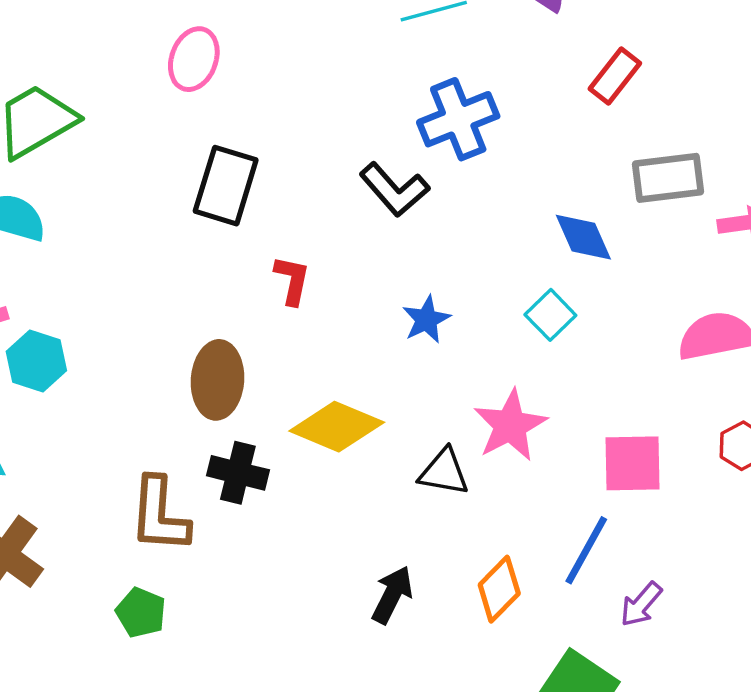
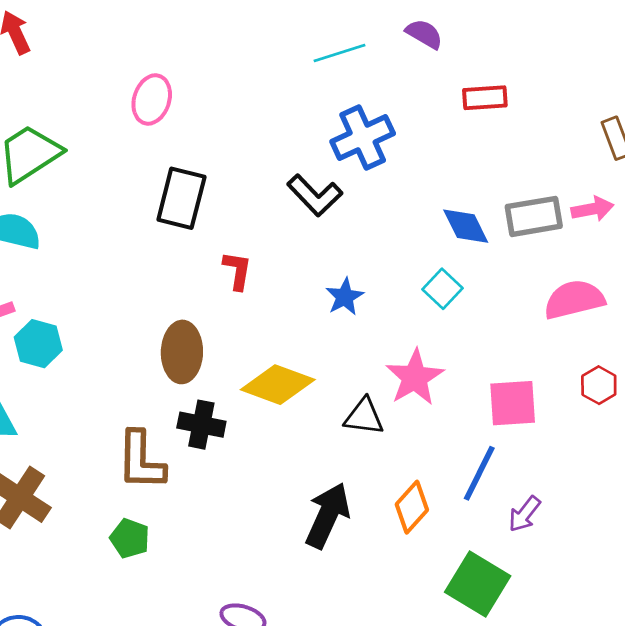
red rectangle: (615, 76) -> (485, 98), turned 51
gray rectangle: (668, 178) -> (534, 216), moved
black arrow: (392, 595) -> (328, 515), size x1.4

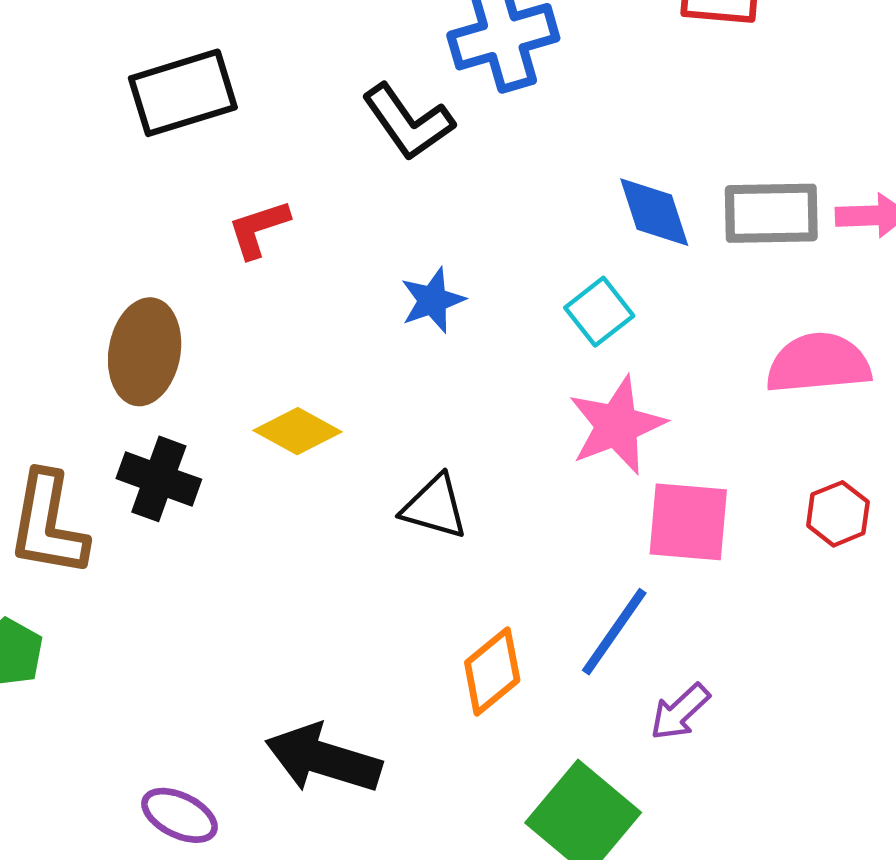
black rectangle: (181, 198) -> (183, 93), turned 50
red L-shape: (237, 271) -> (258, 229), turned -126
pink star: (415, 377) -> (617, 425), moved
yellow diamond: (278, 385) -> (297, 431), size x0.7
black arrow: (328, 515) -> (323, 759), moved, turned -106

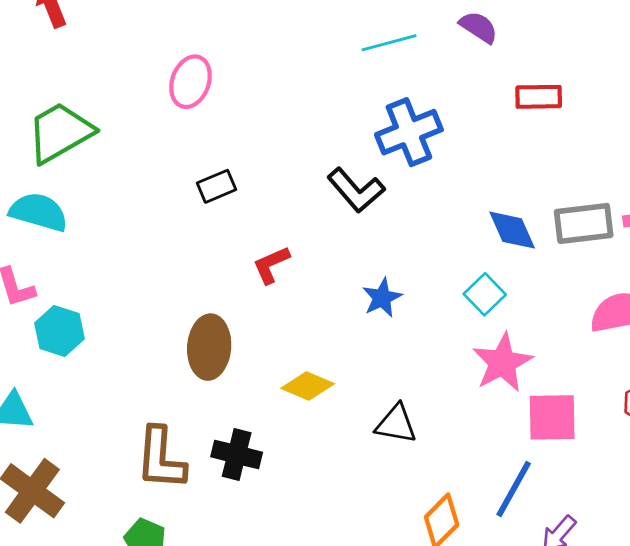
black rectangle: (183, 93) -> (216, 186), size x0.6
black cross: (159, 479) -> (237, 455), moved

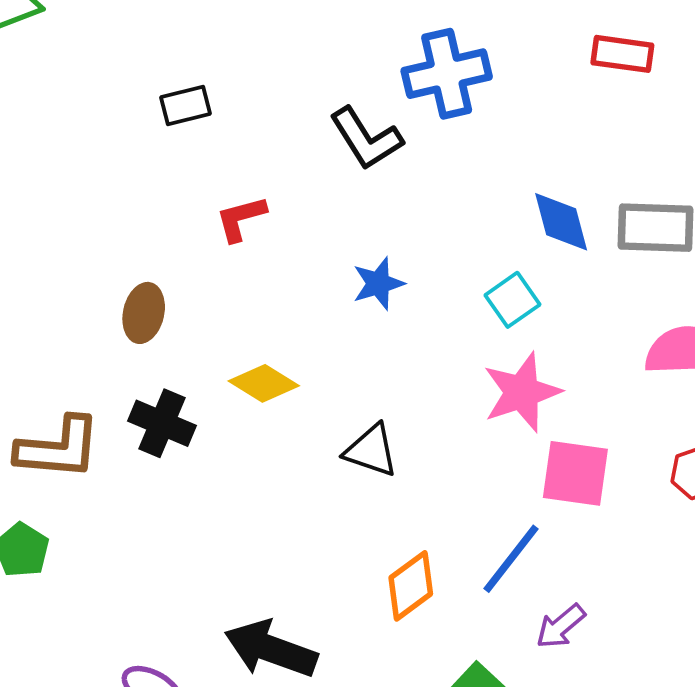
brown ellipse: (209, 347) -> (144, 313), size x0.7
black cross: (237, 455) -> (162, 423), moved
brown L-shape: (161, 458) -> (58, 448), turned -98

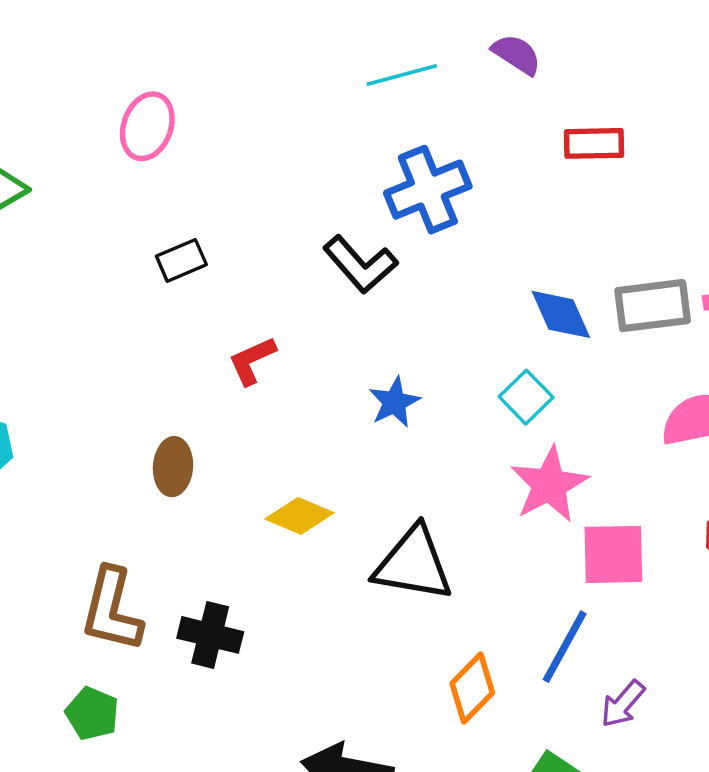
black cross: (162, 423) -> (210, 635), moved
brown L-shape: (58, 448) -> (112, 610), turned 108
black triangle: (371, 450) -> (413, 564), size x1.5

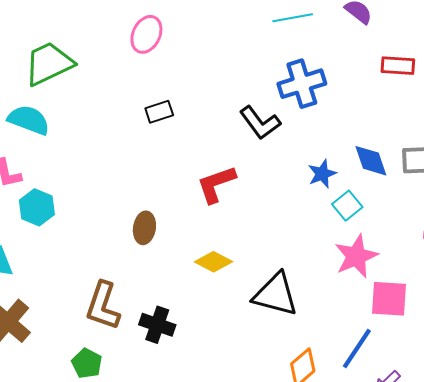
red L-shape: (252, 361) -> (216, 184), moved, size x1.4
blue star: (394, 402) -> (322, 174), moved

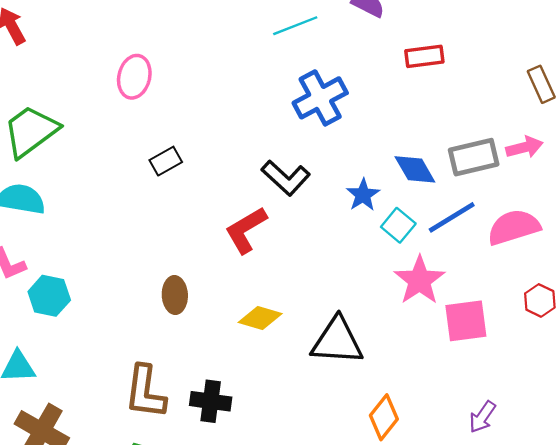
black L-shape: (260, 123) -> (286, 178), moved
blue line: (357, 348) -> (452, 217), moved, turned 36

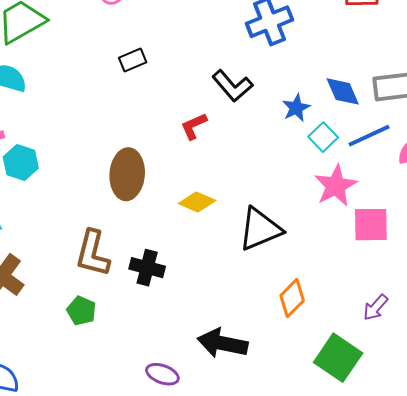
red L-shape: (246, 230) -> (194, 126), size x0.7
brown ellipse: (175, 295) -> (127, 174), size x1.6
black triangle: (337, 341) -> (260, 229), turned -33

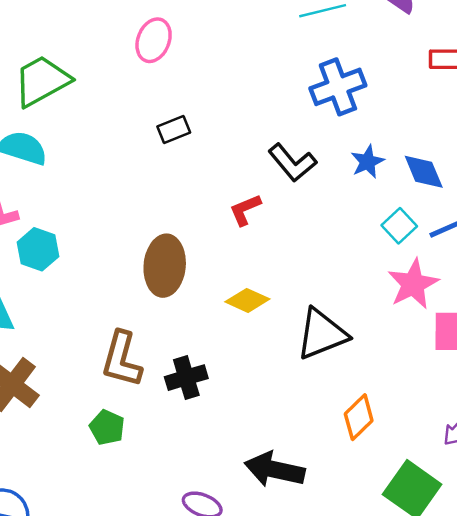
blue star: (296, 108) -> (367, 162), moved
black cross: (147, 268) -> (186, 378), turned -32

